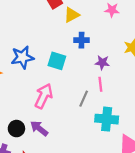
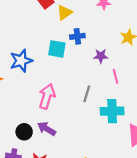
cyan square: (57, 61) -> (57, 49), moved
pink line: (100, 84) -> (115, 76), moved

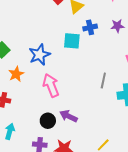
purple star: (101, 56) -> (117, 26), moved
pink arrow: (47, 96) -> (51, 85), moved, turned -35

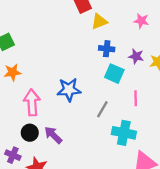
cyan square: (72, 41) -> (114, 74), moved
blue star: (39, 55) -> (69, 90), moved
pink arrow: (51, 85) -> (32, 102), moved

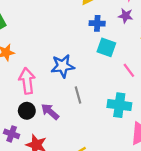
purple star: (136, 56) -> (126, 16), moved
pink line: (136, 98) -> (129, 70), turned -32
gray line: (102, 109) -> (78, 95), moved, turned -42

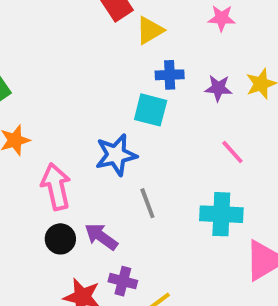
purple star: (126, 16) -> (218, 88), moved
cyan square: (106, 47) -> (151, 110), moved
purple cross: (12, 134) -> (123, 281), moved

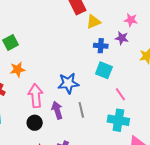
purple star: (218, 88) -> (122, 38), moved
cyan square: (151, 110) -> (104, 70), moved
pink line: (232, 152) -> (120, 94), moved
purple arrow: (101, 237) -> (57, 110), moved, turned 30

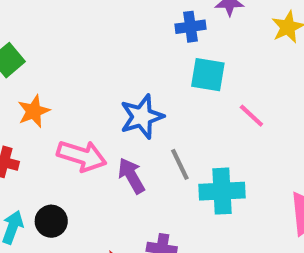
pink arrow: (36, 96) -> (82, 156), turned 125
cyan cross: (118, 120) -> (222, 191), moved
black circle: (35, 123) -> (51, 221), moved

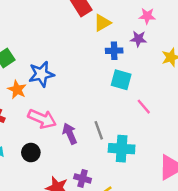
orange star: (34, 111) -> (17, 90), turned -30
blue star: (142, 117) -> (41, 74), moved
black circle: (51, 221) -> (31, 153), moved

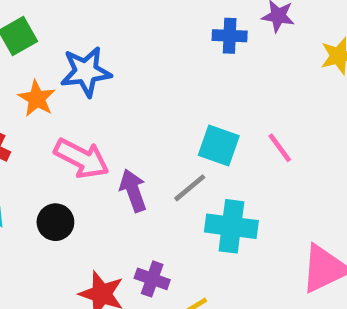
cyan square: (121, 80) -> (219, 145), moved
gray line: (99, 130) -> (190, 188), turned 66

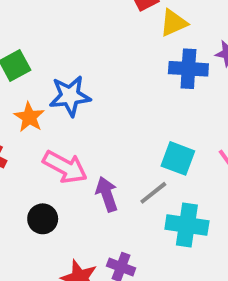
blue cross: (230, 36) -> (188, 69), size x1.4

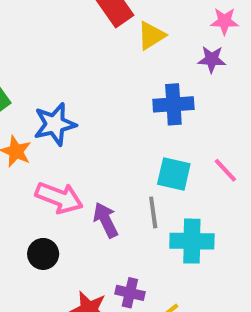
blue cross: (188, 69) -> (173, 104), moved
gray line: (153, 193) -> (153, 212), turned -52

